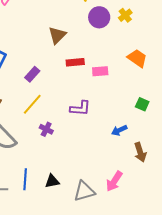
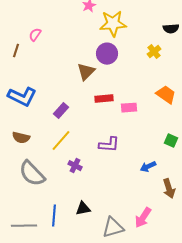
purple circle: (99, 17) -> (107, 54), moved
black triangle: (52, 181) -> (83, 209), moved

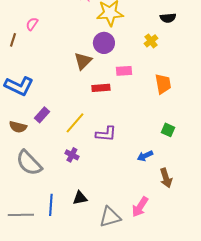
orange trapezoid: (166, 95) -> (163, 84), turned 45
pink rectangle: (129, 108) -> (124, 71), moved
purple rectangle: (61, 111) -> (42, 115), moved
yellow line: (61, 141) -> (75, 123), moved

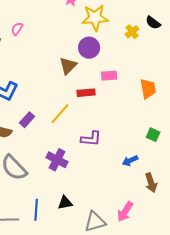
black semicircle: (168, 18) -> (153, 23), turned 42
yellow cross: (151, 41) -> (132, 32), moved
yellow line: (75, 123) -> (60, 114), moved
purple cross: (72, 155) -> (57, 160), size x1.5

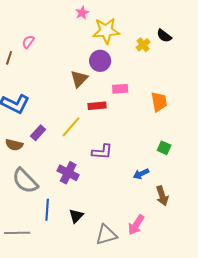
black triangle: (65, 203) -> (76, 216), turned -35
blue line: (36, 210) -> (47, 210), moved

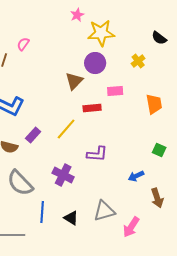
yellow cross: (143, 45) -> (138, 61), moved
black triangle: (76, 216) -> (71, 218), turned -42
gray triangle: (106, 235) -> (104, 211), moved

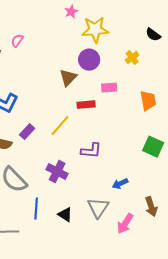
green square: (159, 150) -> (153, 147), size x1.5
blue arrow: (136, 176) -> (120, 184), moved
brown arrow: (157, 198) -> (151, 207), moved
gray triangle: (104, 211) -> (98, 208), turned -40

